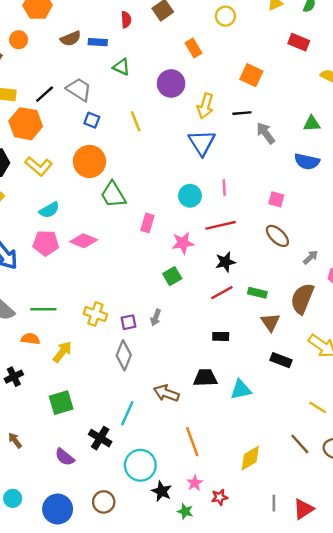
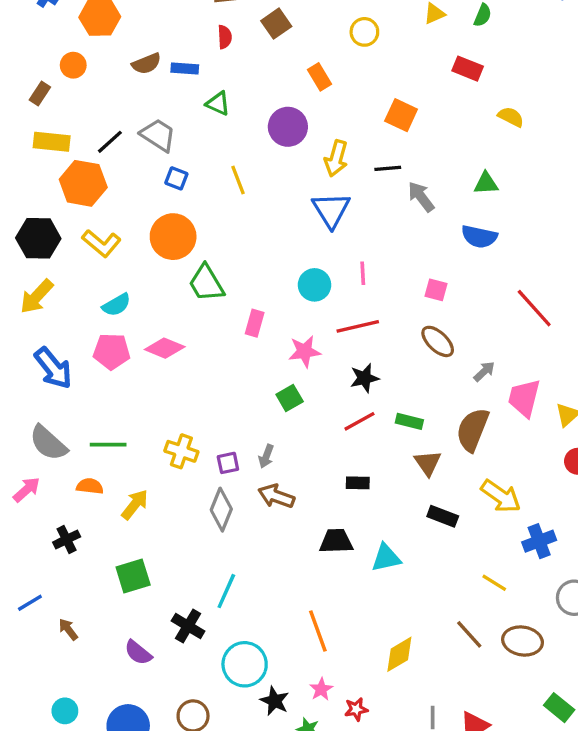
brown arrow: (166, 393) -> (276, 496), moved

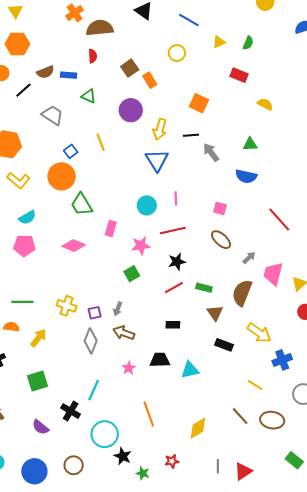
brown square: (276, 24) -> (130, 68), moved
black line: (110, 142) -> (23, 90), moved
blue square: (176, 178) -> (71, 151), moved, turned 32
pink diamond: (165, 348) -> (74, 246), moved
pink star: (321, 689) -> (129, 368), moved

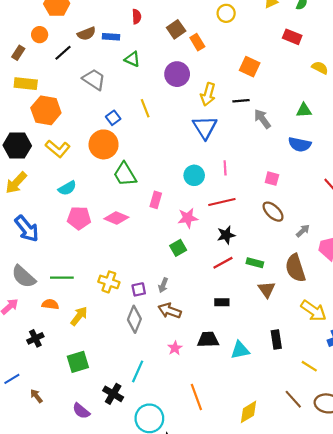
pink pentagon: (24, 246) -> (79, 218), moved
brown semicircle: (242, 293) -> (295, 268), turned -40
black rectangle: (224, 345) -> (276, 339), moved, turned 60

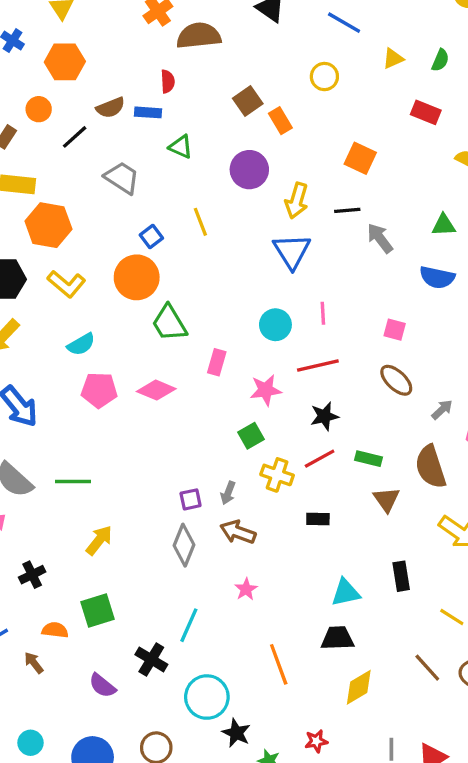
red semicircle: (137, 17) -> (168, 81), moved
yellow cross: (109, 282) -> (277, 475), moved
orange semicircle: (50, 304) -> (55, 630), moved
black trapezoid: (208, 339) -> (337, 638), moved

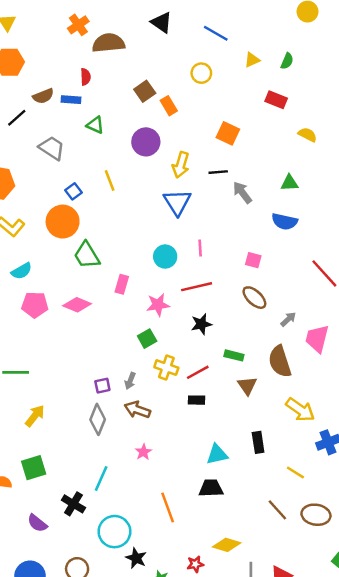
red line: (320, 459) -> (198, 372), moved
yellow diamond: (359, 687) -> (227, 545), moved, turned 48

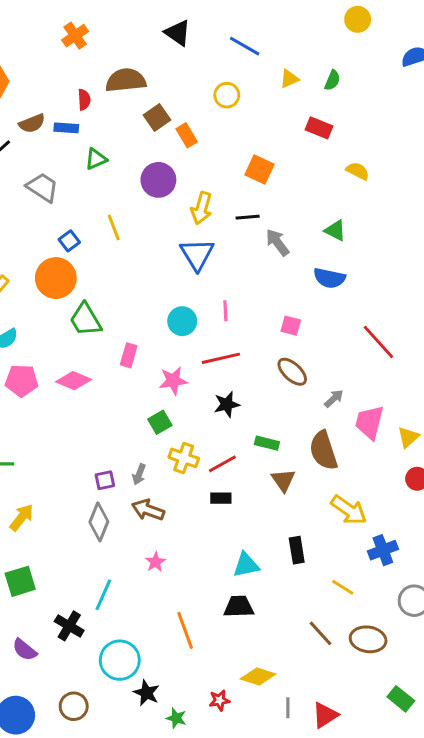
brown semicircle: (108, 43) -> (126, 80), moved
green triangle: (95, 125) -> (96, 159), turned -48
green triangle: (289, 183) -> (335, 230), turned 30

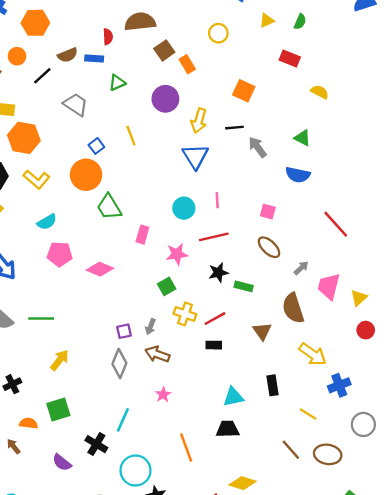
pink diamond: (74, 381) -> (100, 269), moved
green rectangle: (267, 443) -> (244, 286), moved

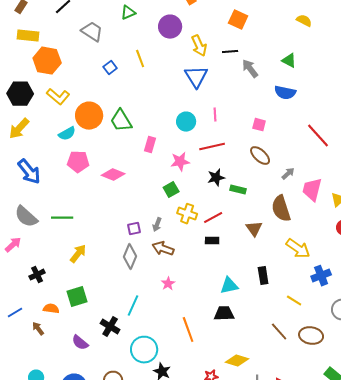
yellow arrow: (199, 121) -> (199, 46), turned -40
orange circle: (86, 175) -> (89, 116), moved

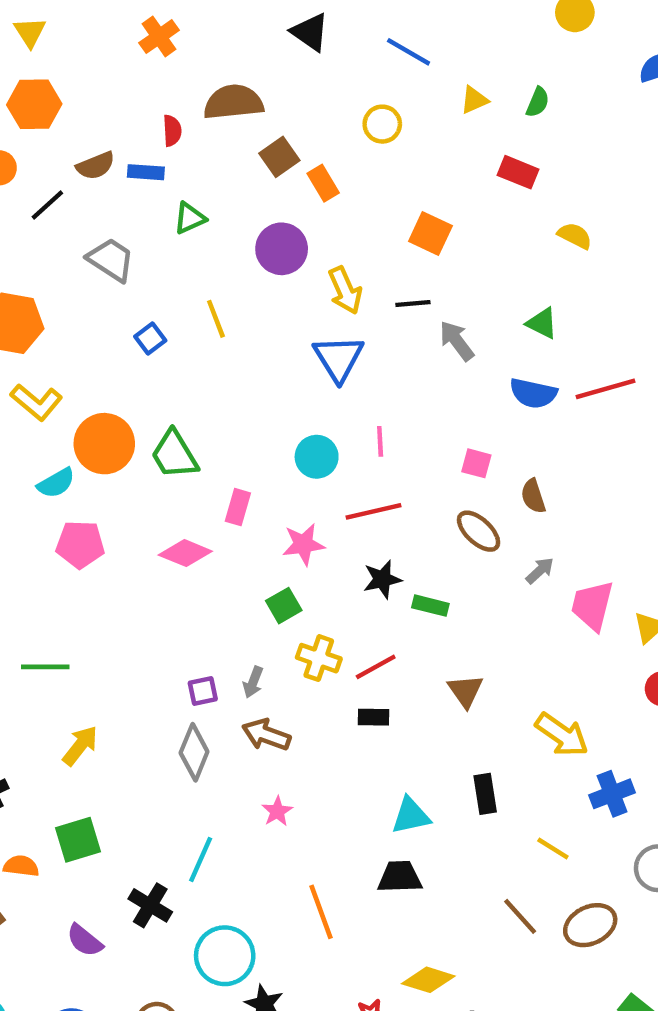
red line: (318, 136) -> (605, 389), moved, turned -64
pink diamond: (113, 175) -> (185, 553), moved
brown semicircle: (281, 209) -> (533, 496), moved, size x0.6
brown ellipse: (311, 336) -> (590, 925), turned -35

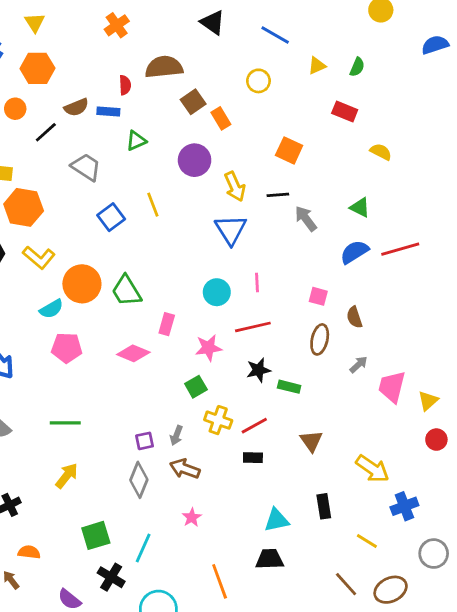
blue square: (150, 339) -> (111, 217), size x1.4
blue semicircle: (533, 393) -> (354, 252), turned 136
brown ellipse: (479, 531) -> (320, 339), turned 60
green line: (45, 667) -> (65, 423), moved
green square: (78, 840) -> (96, 535), moved

